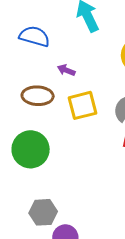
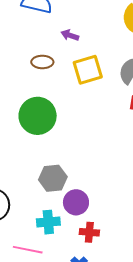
brown ellipse: (38, 96) -> (42, 62), size x0.7

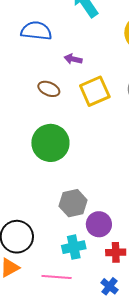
brown ellipse: (42, 62) -> (49, 89), turned 30

